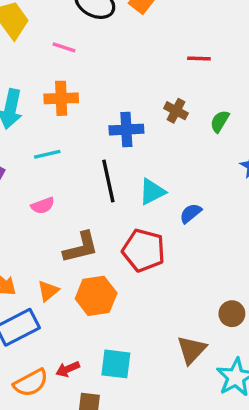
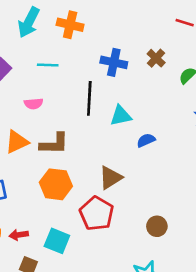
red pentagon: (144, 250) -> (97, 213), moved
orange triangle: (48, 291) -> (17, 142), moved, size x1.4
brown triangle: (191, 350) -> (110, 178), moved

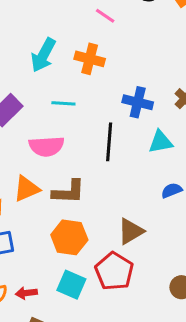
pink semicircle: (34, 104) -> (46, 146), size x1.6
cyan triangle: (121, 116) -> (161, 142), moved
cyan square: (57, 241) -> (71, 285), moved

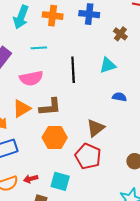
blue cross: (138, 102) -> (89, 14), moved
blue semicircle: (172, 190) -> (119, 97), turned 40
cyan square: (71, 285) -> (60, 181), moved

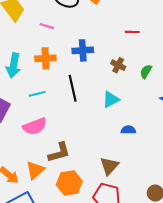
black line: (73, 70) -> (73, 88), moved
orange triangle: (22, 109) -> (35, 170), moved

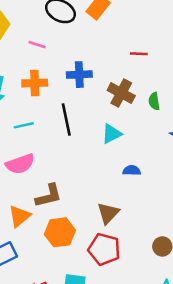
brown cross: (118, 65) -> (121, 93), size x1.5
green semicircle: (146, 72) -> (154, 101), turned -40

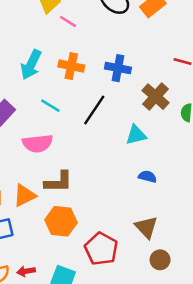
pink line: (37, 45) -> (68, 21), moved
black line: (66, 120) -> (94, 110), turned 32
cyan line: (24, 125) -> (50, 106), turned 30
brown triangle: (108, 213) -> (146, 227), moved, turned -40

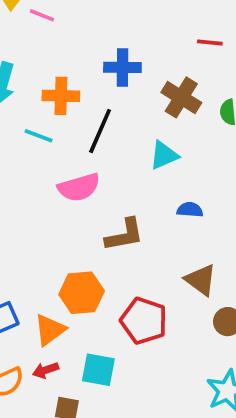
orange cross: (71, 66) -> (61, 96), moved
pink semicircle: (38, 143) -> (79, 187), moved
brown L-shape: (58, 182) -> (124, 235), moved
orange triangle: (24, 196) -> (50, 330), moved

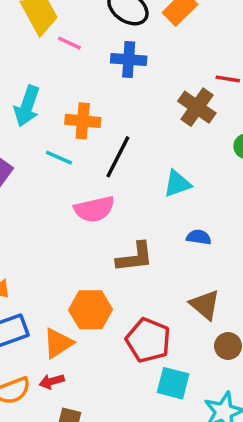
blue cross: (122, 67) -> (129, 60), moved
brown cross: (181, 97) -> (197, 107), moved
cyan square: (98, 370) -> (173, 383), moved

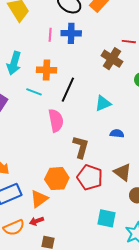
pink line: (69, 43) -> (50, 35), moved, turned 72
pink semicircle: (94, 209) -> (56, 121), turned -85
brown L-shape: (135, 257) -> (81, 147), turned -65
red pentagon: (148, 340) -> (90, 177), moved

